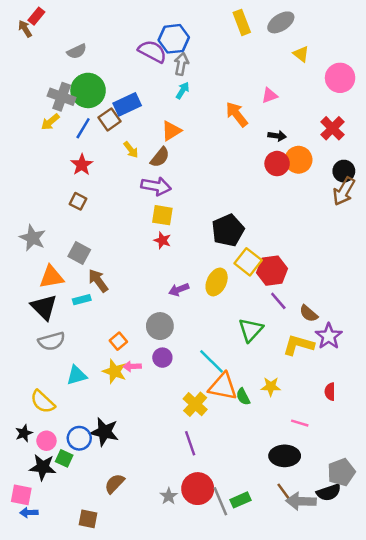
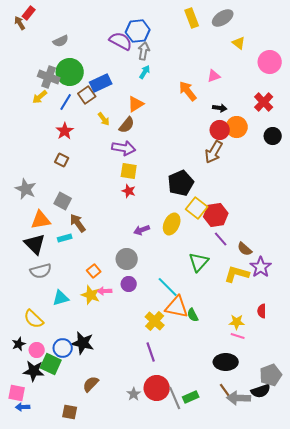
brown arrow: (344, 191) -> (214, 152), moved
yellow star: (271, 387) -> (237, 322), moved
green square: (64, 458) -> (51, 364), size x1.5

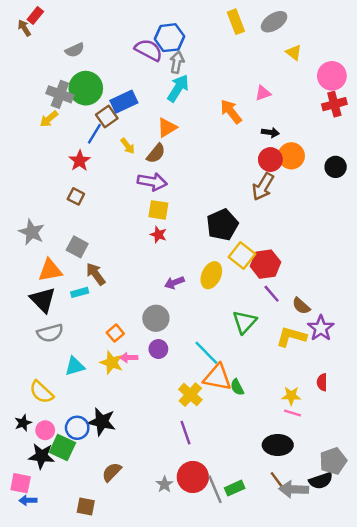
cyan arrow: (145, 72) -> (178, 88), size x1.6
blue line: (66, 102) -> (94, 134), moved
red cross: (264, 102) -> (334, 104), moved, turned 30

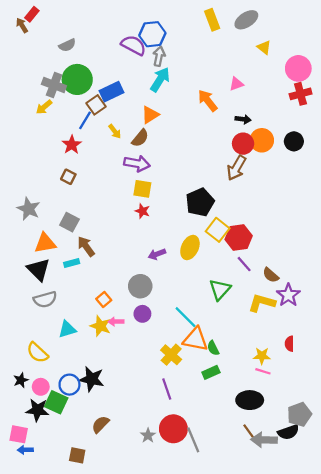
black circle: (336, 167) -> (294, 141), moved
green rectangle: (235, 488) -> (211, 372), moved

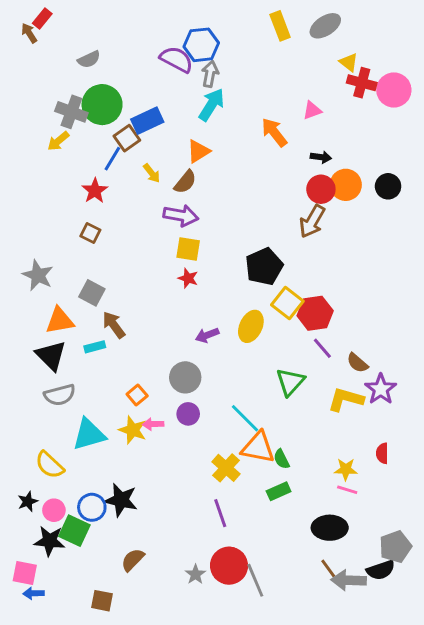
red cross: (301, 94) -> (362, 83), moved, turned 30
cyan triangle: (67, 329) -> (89, 434), size x1.4

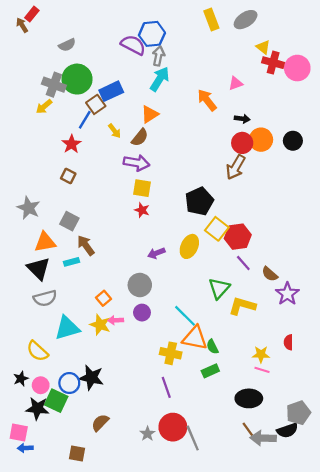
yellow L-shape: (346, 399) -> (242, 306), moved
yellow cross: (226, 468) -> (171, 353), turned -30

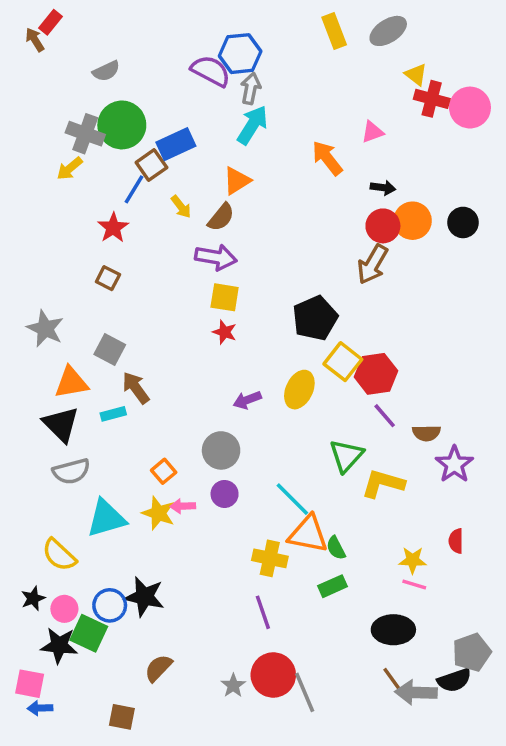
brown semicircle: (270, 274) -> (426, 433), turned -42

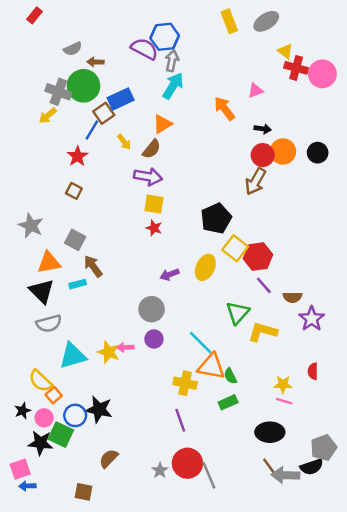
brown arrow: (35, 40) -> (95, 62), moved, turned -56
orange square: (164, 471) -> (54, 395), moved
pink square: (30, 684) -> (20, 469), turned -30

